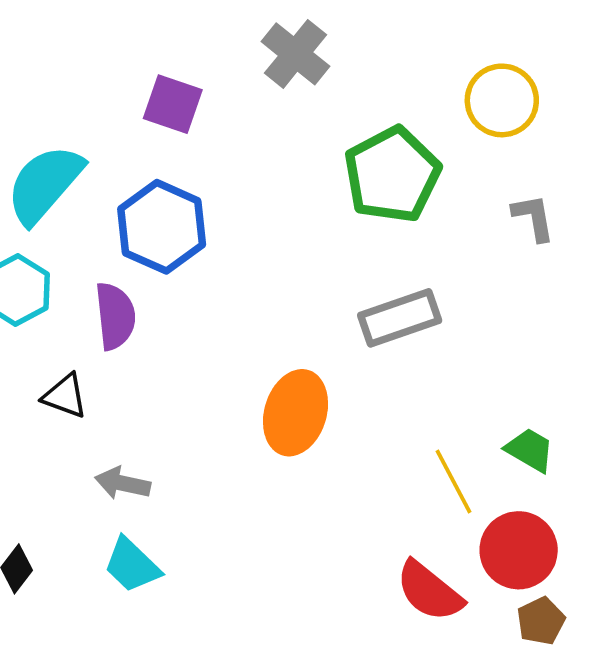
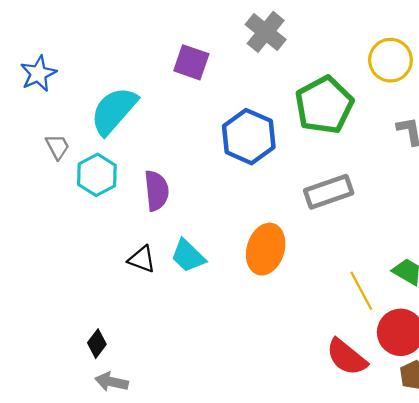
blue hexagon: (162, 227) -> (249, 137), moved
black triangle: (65, 396) -> (142, 259), moved
gray arrow: (123, 483) -> (111, 382), moved
cyan trapezoid: (132, 565) -> (188, 256), moved

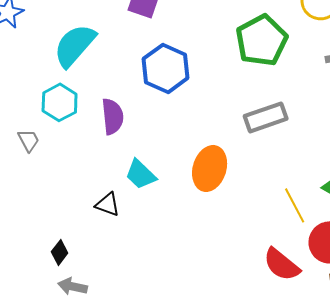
blue hexagon: (249, 137) -> (166, 68), moved
gray trapezoid: (58, 147) -> (29, 140), moved
black triangle: (142, 259) -> (108, 204), moved

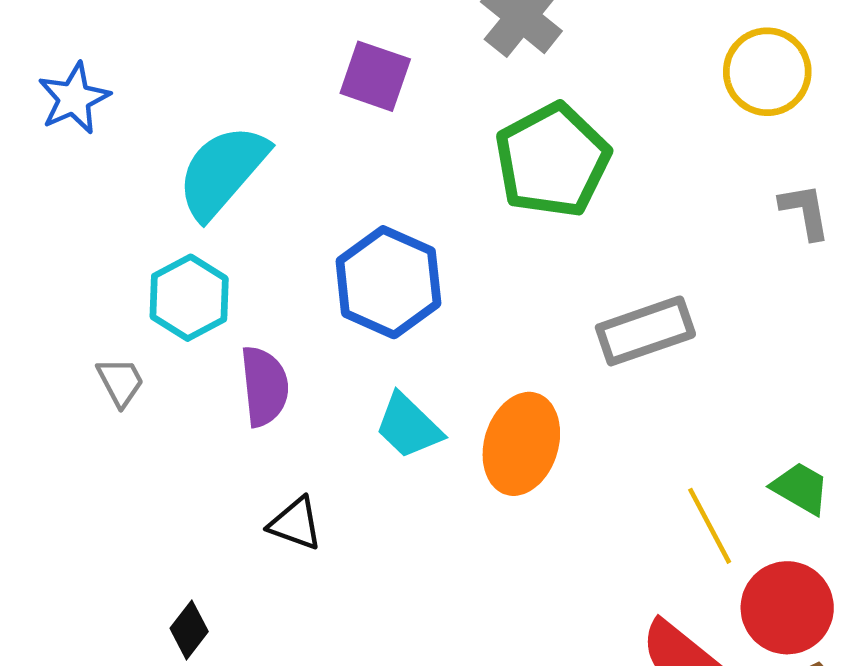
green pentagon: (262, 40) -> (552, 160), moved
blue hexagon: (166, 68) -> (388, 282), moved
purple semicircle: (113, 116) -> (264, 386), moved
cyan trapezoid: (141, 174) -> (408, 426), moved

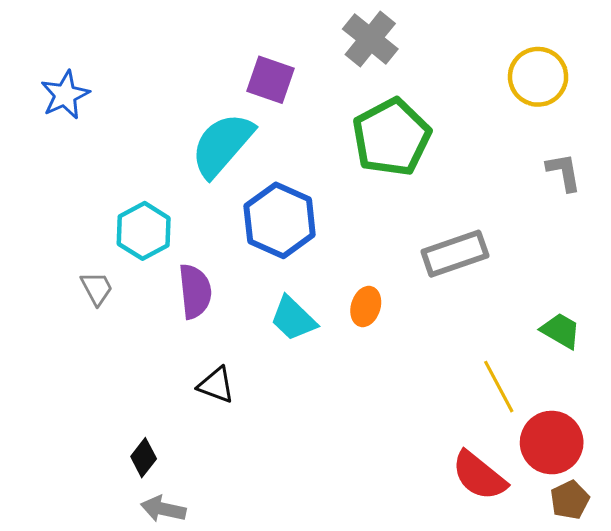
cyan semicircle: (222, 171) -> (222, 145), moved
orange ellipse: (521, 444) -> (366, 306), moved, size x0.6
green trapezoid: (800, 488) -> (561, 331), moved

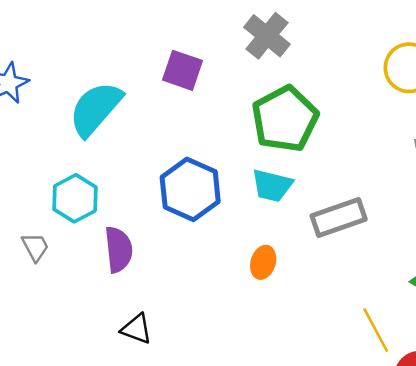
cyan semicircle: (222, 145) -> (95, 109), moved
cyan trapezoid: (293, 319) -> (272, 186), moved, turned -30

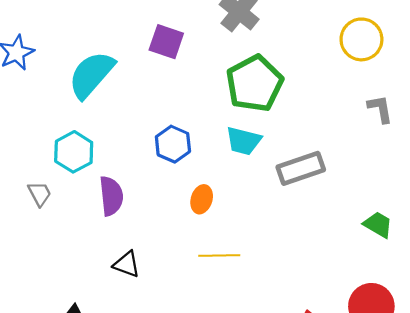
blue hexagon: (190, 189) -> (173, 144), size x0.7
orange ellipse: (263, 262) -> (202, 199), moved
yellow line: (376, 330) -> (219, 255), moved, turned -63

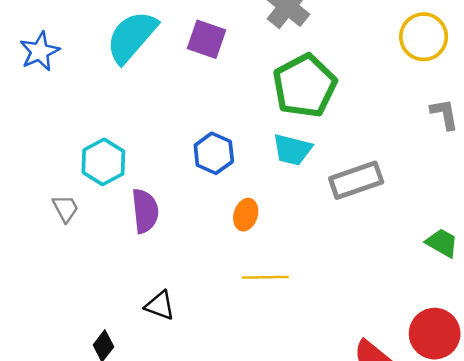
cyan semicircle: (91, 75) -> (132, 37), moved
black triangle: (127, 264) -> (160, 305), moved

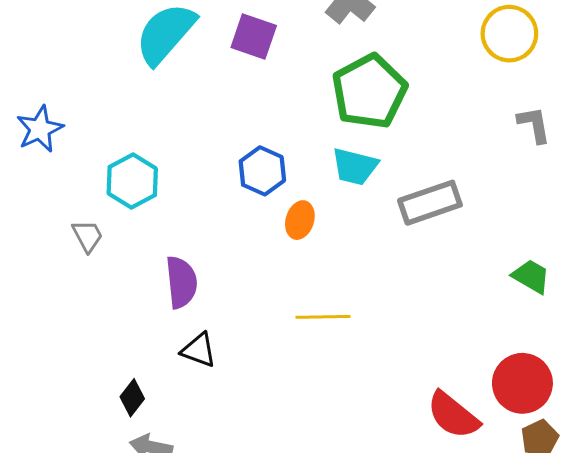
blue star: (40, 51) -> (40, 129), moved
purple semicircle: (145, 211) -> (181, 282), moved
orange ellipse: (246, 215) -> (300, 220), moved

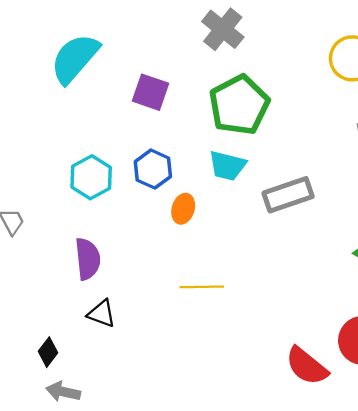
purple square: (254, 36) -> (151, 92), moved
cyan hexagon: (132, 181) -> (91, 177), moved

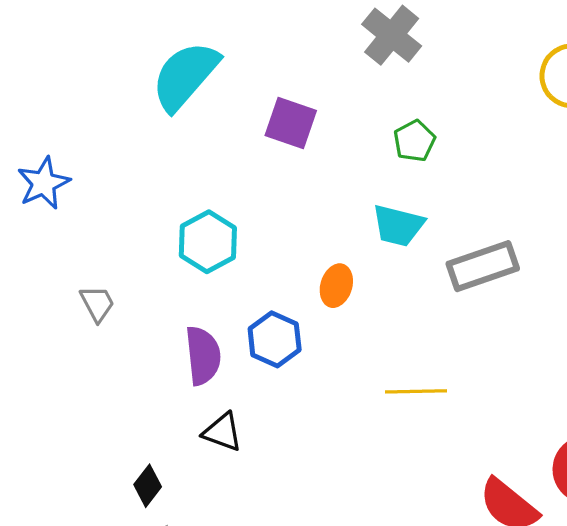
green pentagon: (239, 105) -> (414, 141), size x0.5
blue hexagon: (153, 169) -> (275, 339), moved
yellow line: (202, 287) -> (416, 391), moved

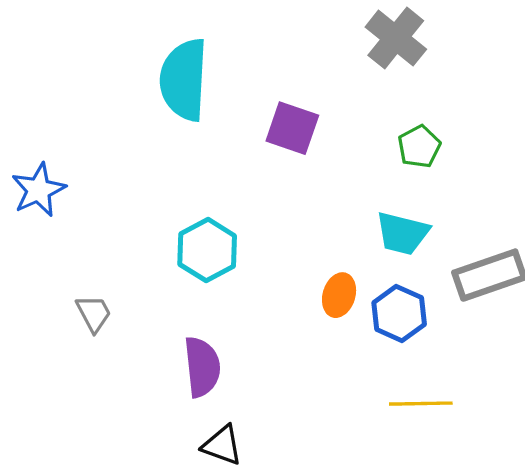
cyan semicircle: (185, 76) -> (184, 80), turned -38
blue hexagon: (275, 339) -> (399, 313), moved

